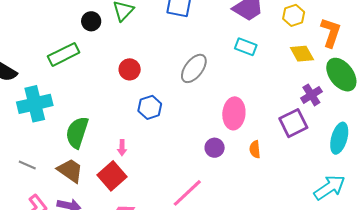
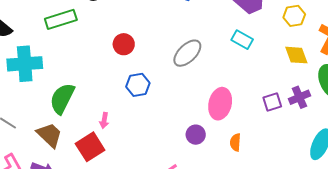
purple square: (293, 123) -> (272, 102), moved, size x0.7

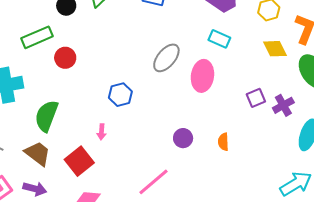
red circle: (124, 44) -> (65, 58), moved
purple cross: (299, 97) -> (283, 105), moved
pink ellipse: (220, 104) -> (202, 76), moved
pink arrow: (104, 120) -> (102, 132), moved

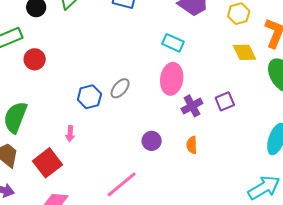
cyan rectangle: (219, 39) -> (173, 43), moved
gray ellipse: (166, 58) -> (120, 88), moved, size x0.7
purple cross: (283, 105) -> (192, 106), moved

